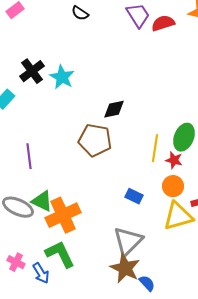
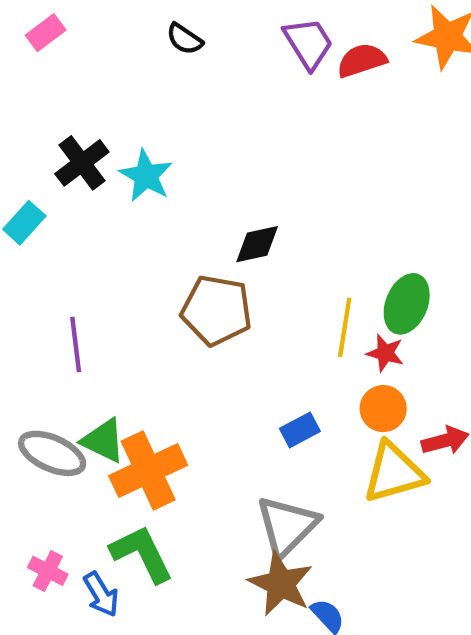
blue rectangle: (134, 196) -> (300, 430), turned -54

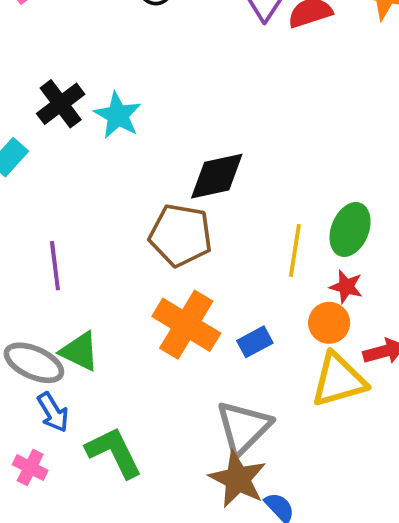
black diamond: (257, 244) -> (217, 176), size x1.4
red star: (385, 353) -> (346, 287), moved
orange cross: (148, 471) -> (186, 325), moved, turned -34
blue arrow: (101, 594) -> (53, 412), moved

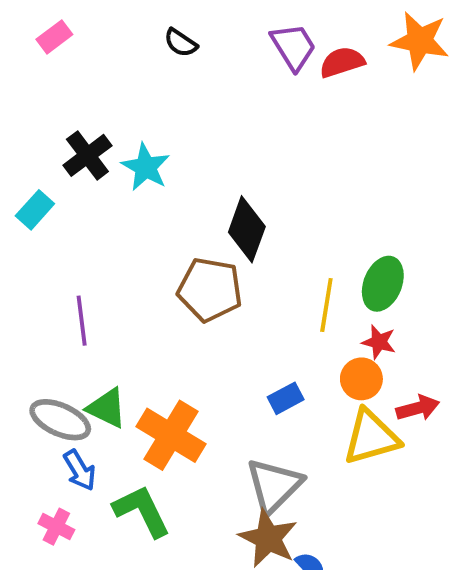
black diamond: (217, 176) -> (247, 229), turned -58
orange cross: (186, 325) -> (171, 435), moved

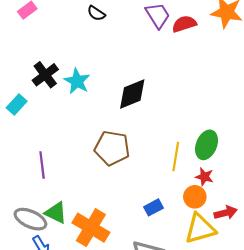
black diamond: (247, 229) -> (132, 94), moved, turned 48

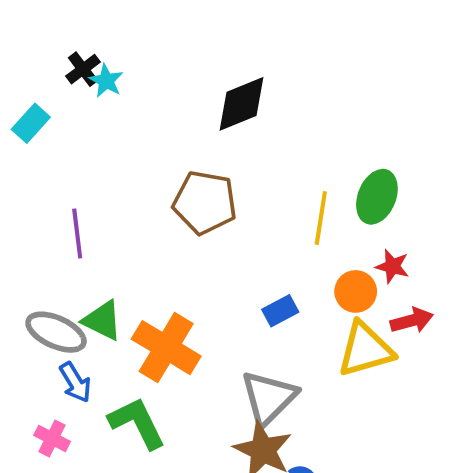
black cross: (45, 75) -> (83, 69), size x0.7
cyan star: (77, 81) -> (106, 81), moved, size x0.7
red star: (204, 177) -> (392, 266), moved

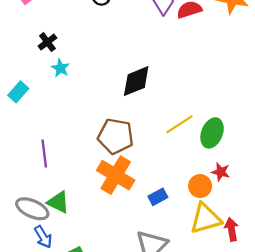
black cross: (83, 69) -> (47, 42), moved
yellow line: (321, 218) -> (180, 124), moved, turned 48
red arrow: (412, 320) -> (231, 229), moved, turned -85
orange cross: (166, 348) -> (116, 175), moved

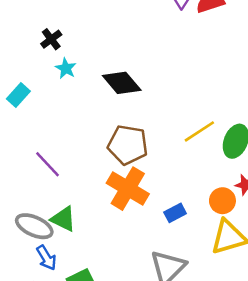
black diamond: (136, 81) -> (122, 83), moved, turned 72
purple line: (44, 154) -> (48, 164), turned -36

